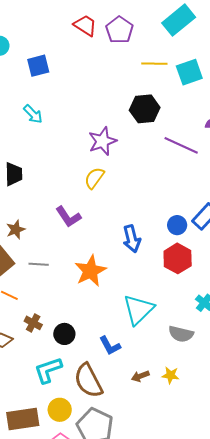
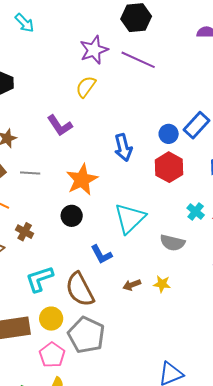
purple line: (181, 145) -> (138, 60), moved
black circle: (64, 334) -> (72, 216), moved

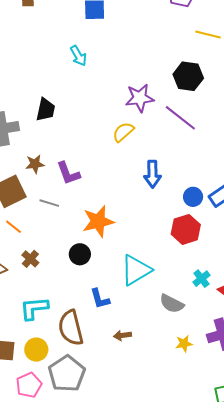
purple L-shape: (60, 126) -> (68, 173), moved
blue arrow: (123, 147) -> (152, 174), moved
yellow star: (162, 284) -> (184, 344), moved, turned -30

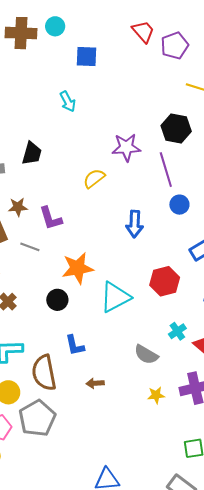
purple line: (180, 118) -> (166, 170), turned 32
yellow semicircle: (123, 132) -> (94, 178), moved
blue circle: (193, 197) -> (179, 205), moved
cyan triangle: (136, 270) -> (115, 297), moved

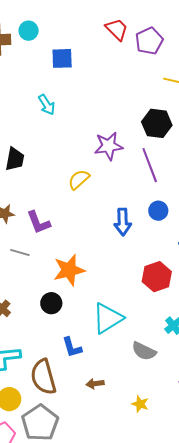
blue circle: (179, 205) -> (158, 211), moved
cyan triangle: (115, 297) -> (108, 318), moved
yellow star: (156, 395) -> (140, 404), moved, turned 30

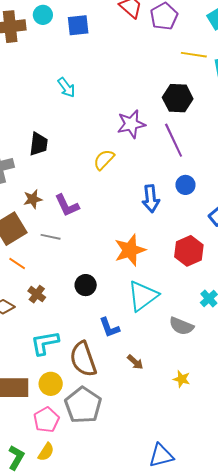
blue square: (62, 58) -> (78, 25), moved
orange star: (69, 270) -> (130, 250), moved
brown arrow: (95, 384) -> (135, 362), turned -126

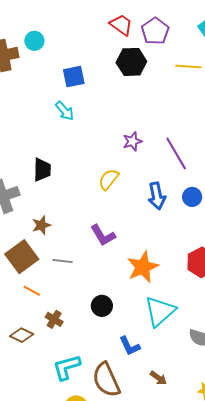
blue square: (78, 25) -> (74, 77), moved
black hexagon: (178, 98) -> (131, 62), moved
purple star: (131, 124) -> (132, 141), size x0.7
blue arrow: (151, 199) -> (157, 196), moved
purple L-shape: (67, 205) -> (103, 235), moved

